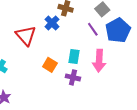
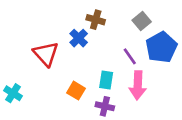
purple line: (93, 29) -> (130, 56), moved

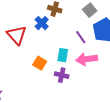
pink arrow: (138, 85) -> (87, 59), turned 80

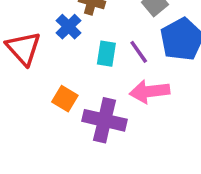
cyan rectangle: (63, 55) -> (106, 54), moved
purple cross: (62, 75) -> (105, 120), size x1.6

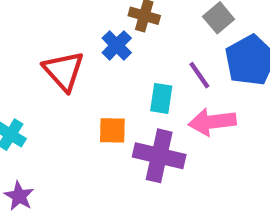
cyan rectangle: (106, 54) -> (161, 98), moved
orange square: (65, 99) -> (112, 130), turned -30

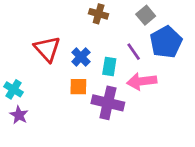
blue cross: (117, 45) -> (81, 57), moved
purple star: (19, 196) -> (19, 115), moved

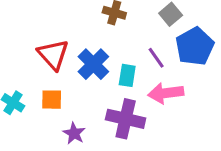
blue cross: (81, 57) -> (93, 64), size x1.4
orange square: (78, 87) -> (52, 100), moved
purple star: (19, 115) -> (74, 133), moved

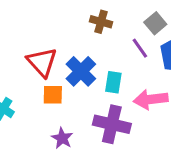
purple line: (156, 58) -> (140, 48), moved
orange square: (52, 100) -> (53, 95), moved

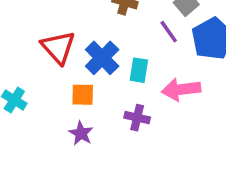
orange square: (53, 95) -> (83, 95), moved
purple cross: (112, 124) -> (137, 118), size x0.6

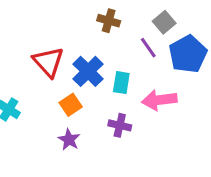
orange square: (83, 95) -> (71, 105), turned -35

